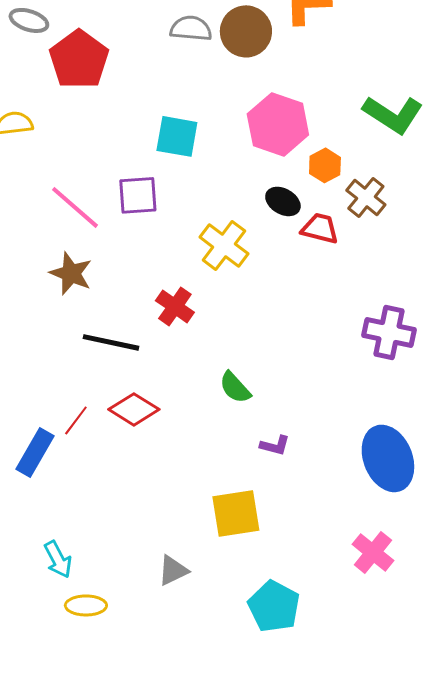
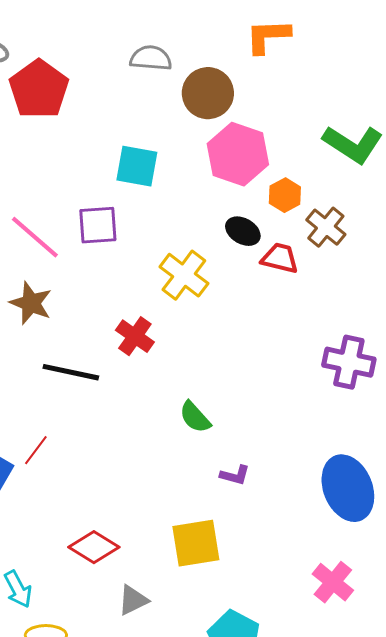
brown circle: (246, 31) -> (208, 93), moved
red diamond: (134, 409) -> (94, 547), moved

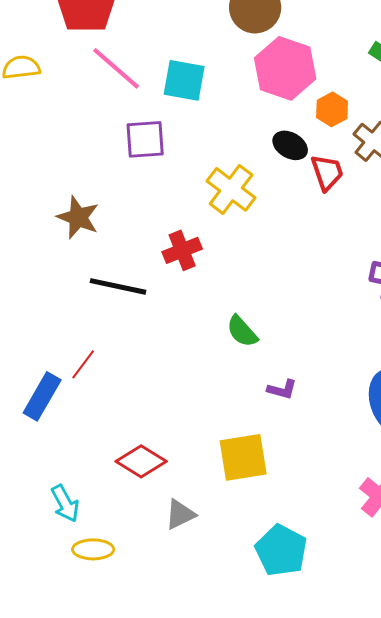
pink line: (35, 237) -> (116, 68), moved
red trapezoid: (280, 258) -> (327, 172), turned 57
red cross: (135, 336) -> (182, 250), turned 33

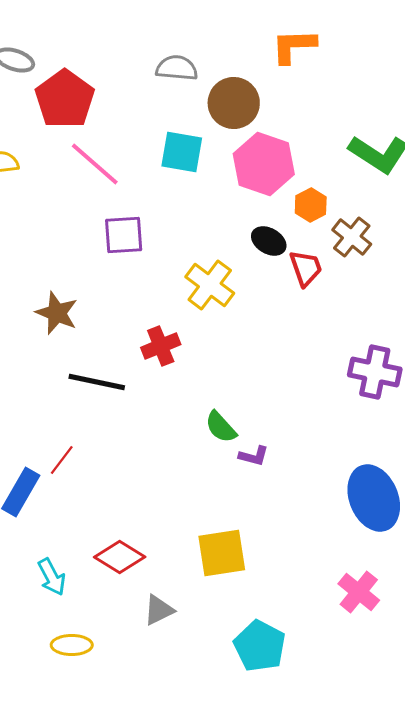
cyan square: (184, 80) -> (182, 152), moved
purple L-shape: (282, 389) -> (254, 456), moved
cyan arrow: (65, 503) -> (52, 577), moved

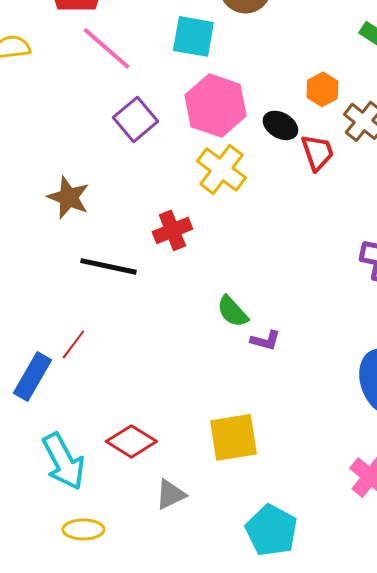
pink hexagon: (264, 164) -> (215, 105), moved
purple square: (124, 235) -> (135, 119), turned -36
cyan arrow: (52, 577) -> (63, 461), size x1.5

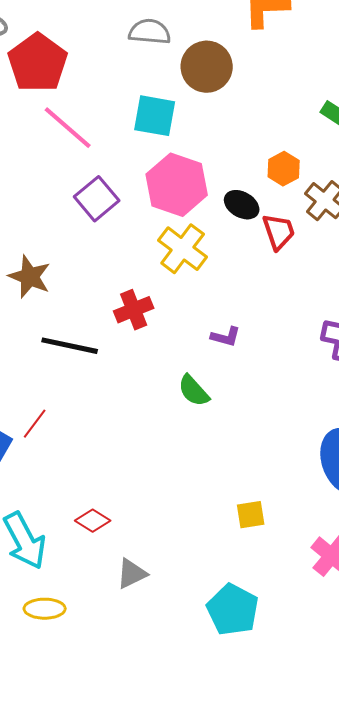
purple L-shape: (265, 340) -> (226, 337), moved
yellow square: (233, 437) -> (251, 515), moved, size x0.6
red diamond: (131, 441) -> (93, 521), size x0.7

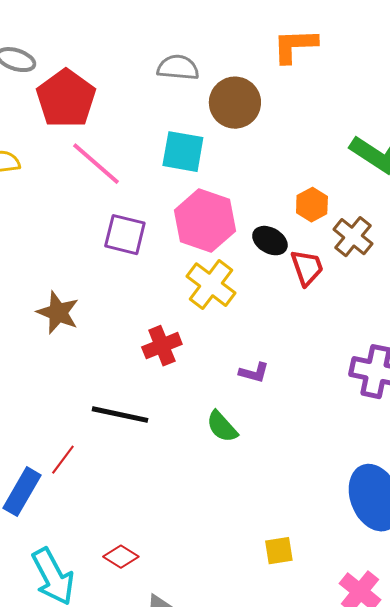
purple square: (97, 199) -> (125, 235), turned -36
black line: (70, 346) -> (120, 415), moved

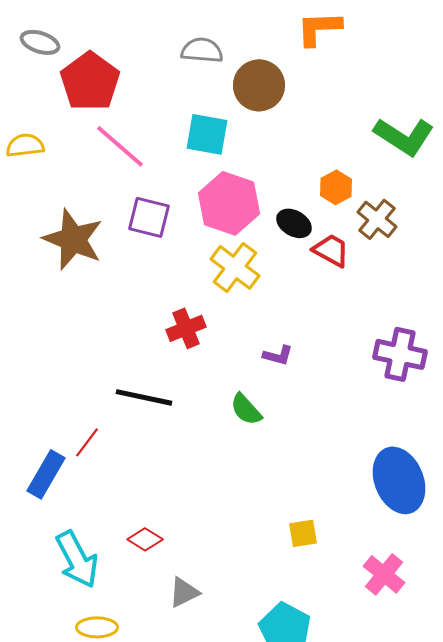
red trapezoid: (307, 268) -> (331, 250), turned -42
brown star: (58, 313) -> (73, 239), moved, size x1.4

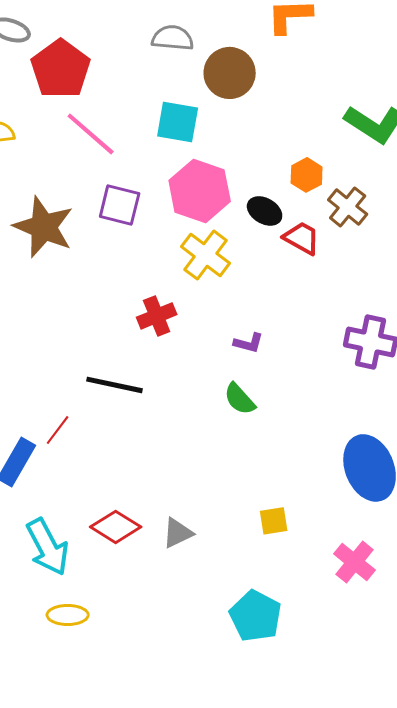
green semicircle: (246, 409) -> (240, 399), moved
red diamond: (145, 539) -> (116, 527), size x1.4
gray triangle: (184, 592) -> (178, 533), moved

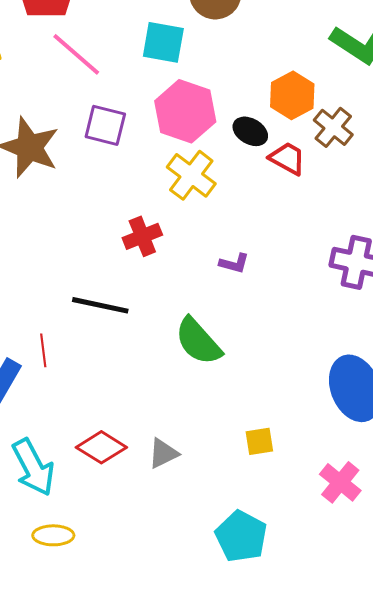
orange hexagon: (307, 175) -> (292, 95), size x1.4
green semicircle: (240, 399) -> (198, 341), moved, size x1.5
red line: (58, 430) -> (43, 350), turned -44

